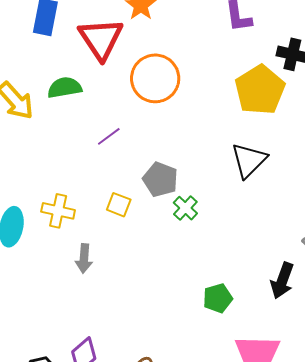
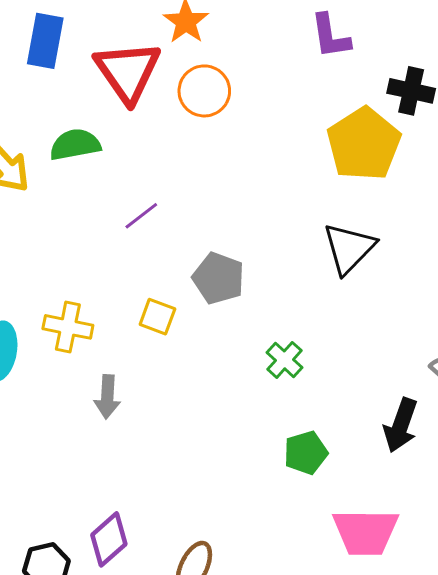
orange circle: (155, 78) -> (204, 91), moved, size x0.7
green cross: (185, 208) -> (285, 360), moved

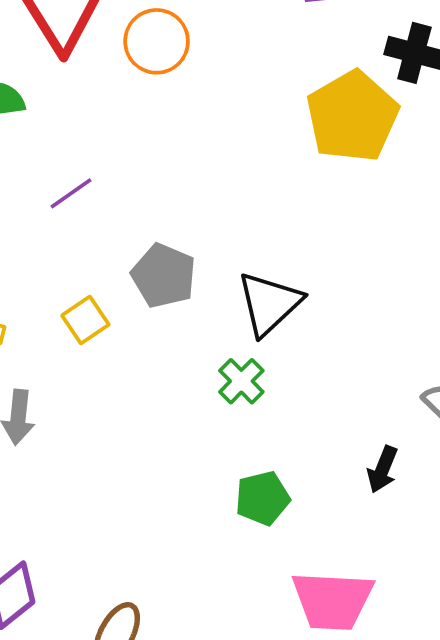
black triangle: (349, 248) -> (269, 303), moved
yellow square: (157, 317) -> (85, 320), turned 33
black arrow: (401, 425) -> (383, 469), size x0.7

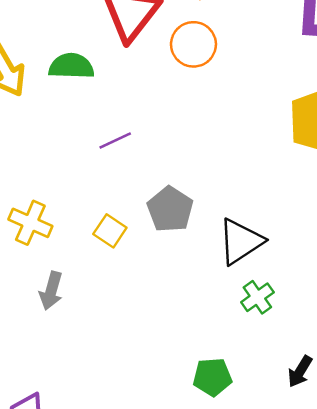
yellow square: (85, 320) -> (110, 231), turned -32
green cross: (241, 381) -> (257, 297), moved

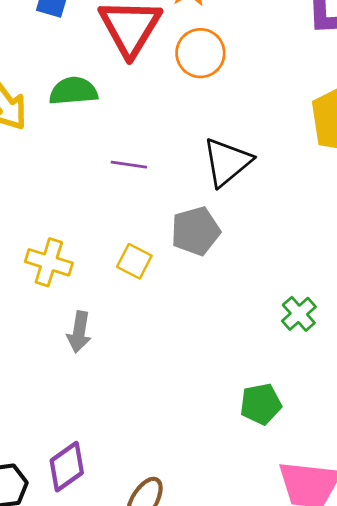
purple line: (115, 140) -> (129, 165), turned 40
gray pentagon: (170, 209) -> (196, 231), turned 30
black triangle: (241, 242) -> (227, 162), moved

